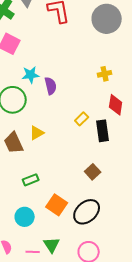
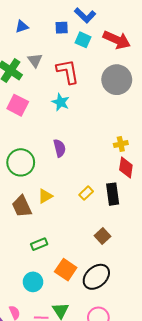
yellow cross: (105, 74) -> (121, 144), moved
cyan star: (31, 75) -> (61, 102), moved, turned 30
yellow rectangle: (82, 119) -> (86, 193), moved

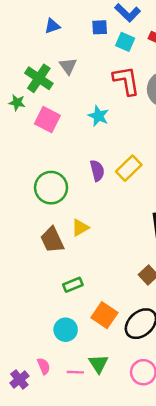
red L-shape: (68, 71) -> (126, 81), moved
yellow rectangle: (86, 193) -> (129, 168), moved, size x1.5

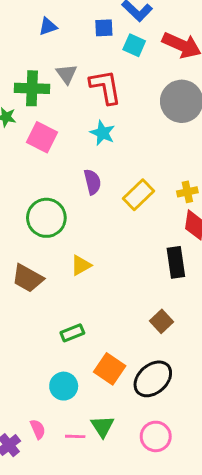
green cross: (39, 78) -> (32, 88), turned -32
red L-shape: (126, 81) -> (105, 87), moved
purple semicircle: (97, 171) -> (92, 182), moved
brown trapezoid: (52, 240) -> (28, 278), moved, turned -36

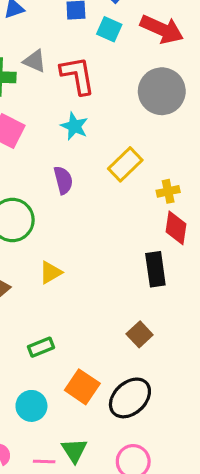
gray triangle: (67, 74) -> (35, 61), turned -30
yellow rectangle: (138, 195) -> (125, 164), moved

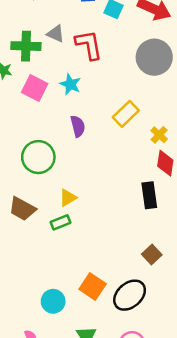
cyan star: (74, 126) -> (70, 84), moved
yellow cross: (168, 191) -> (159, 135), turned -35
brown square: (140, 334) -> (152, 254), moved
green rectangle: (41, 347) -> (60, 222), moved

